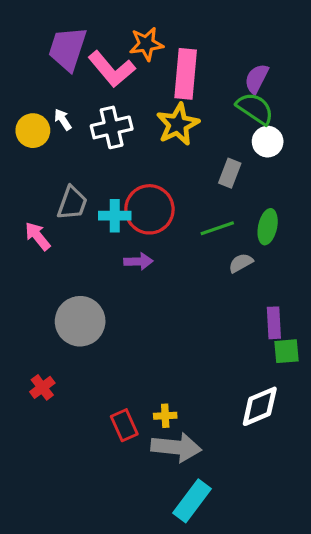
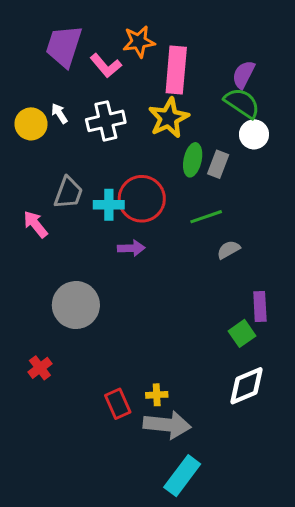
pink L-shape: (112, 69) -> (106, 66), size x0.7
green ellipse: (268, 227) -> (193, 160), moved
green square: (287, 351) -> (242, 333), moved, turned -30

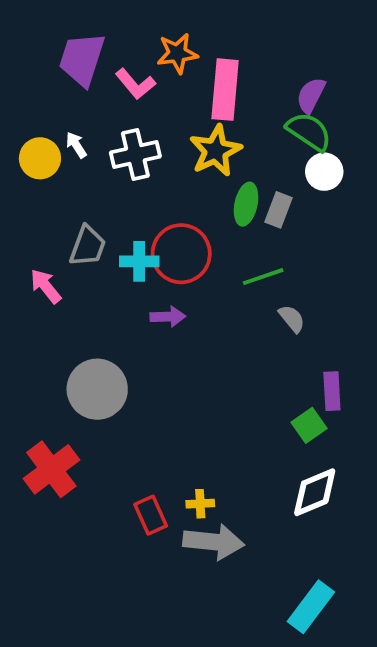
gray semicircle: (229, 250) -> (292, 319), turned 80
red cross: (40, 368) -> (51, 469), size x1.8
cyan rectangle: (182, 476) -> (311, 607), moved

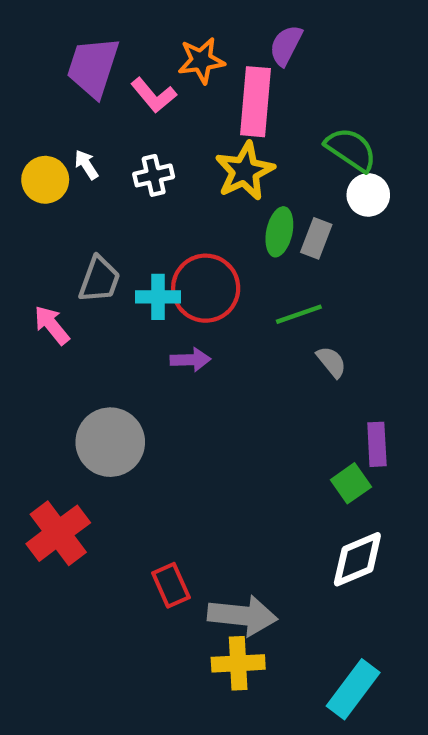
purple semicircle: (311, 95) -> (286, 45), moved
white cross: (135, 154) -> (154, 175), size x0.7
yellow cross: (200, 504) -> (238, 663), moved, size x1.6

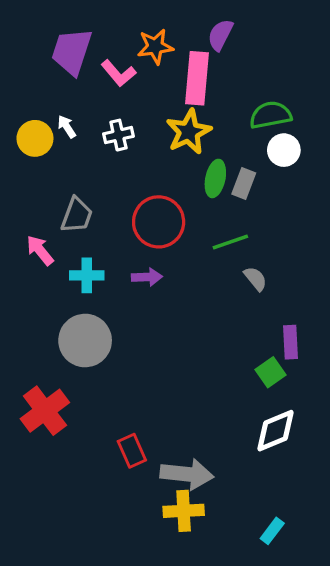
green semicircle: (351, 149) -> (270, 115), turned -45
cyan cross: (158, 297) -> (87, 275), moved
cyan rectangle: (353, 689) -> (272, 531), size x0.6

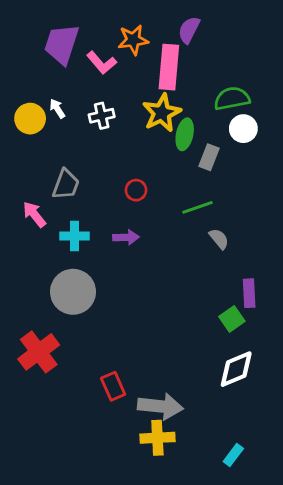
green ellipse: (215, 178) -> (185, 134), moved
red circle: (159, 222) -> (136, 190), size x0.5

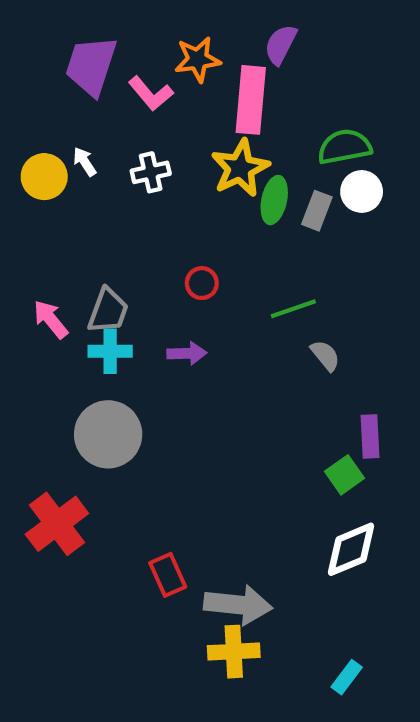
gray rectangle: (209, 157) -> (317, 211), moved
gray trapezoid: (66, 184) -> (108, 311), moved

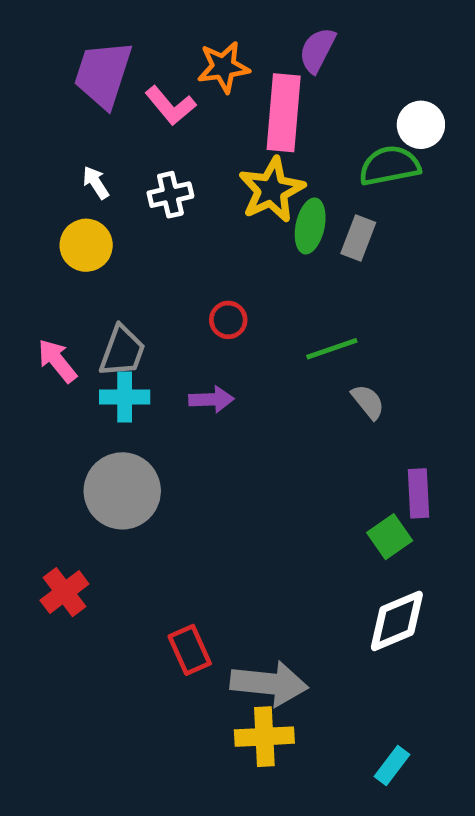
yellow circle: (44, 177) -> (86, 245), moved
white circle: (362, 191) -> (421, 125), moved
red cross: (57, 524) -> (64, 592), size x0.7

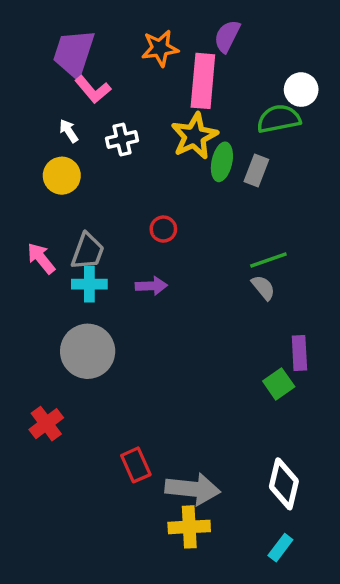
pink L-shape: (170, 106) -> (93, 90), moved
green line: (332, 349) -> (268, 260), moved
white diamond: (397, 621) -> (284, 484), moved, turned -54

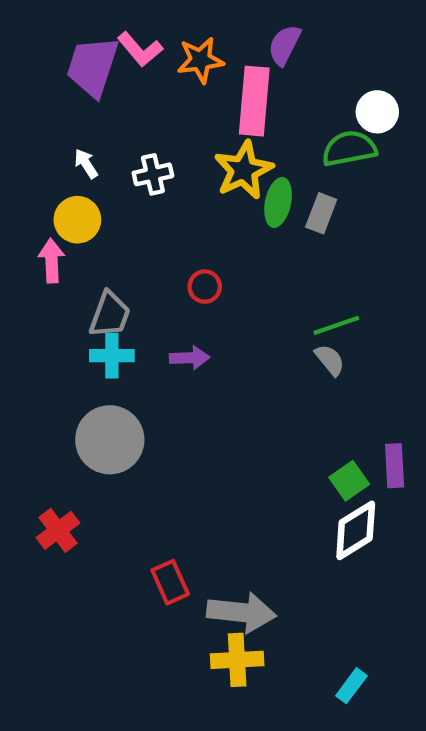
pink L-shape: (93, 90) -> (140, 49), moved
pink arrow: (41, 258) -> (52, 261), moved, turned 36
purple rectangle: (299, 353) -> (395, 466), moved
white diamond: (284, 484) -> (356, 530), moved, turned 45

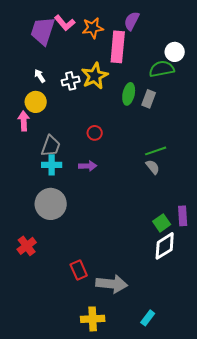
yellow star: (244, 170) -> (95, 76), moved
yellow cross: (237, 660) -> (93, 319), moved
cyan rectangle: (351, 686) -> (148, 318), moved

